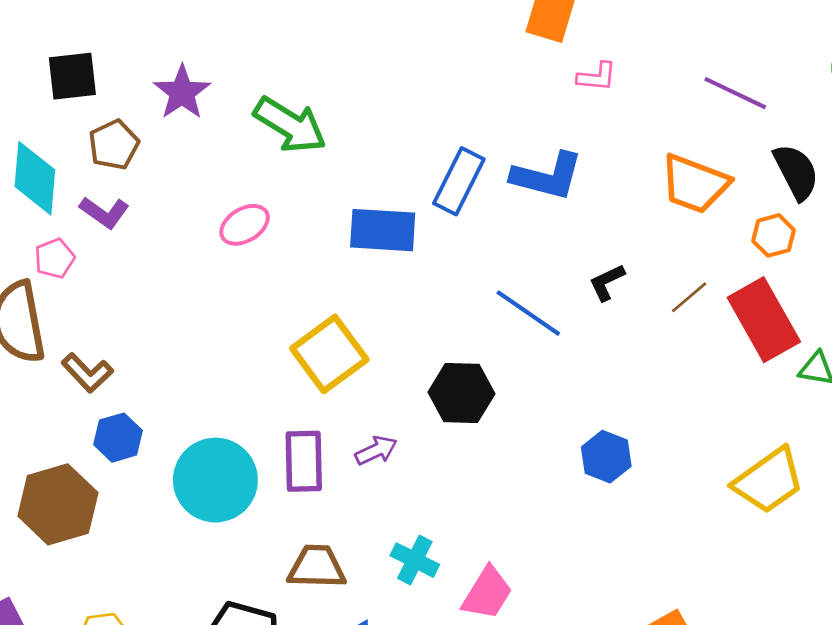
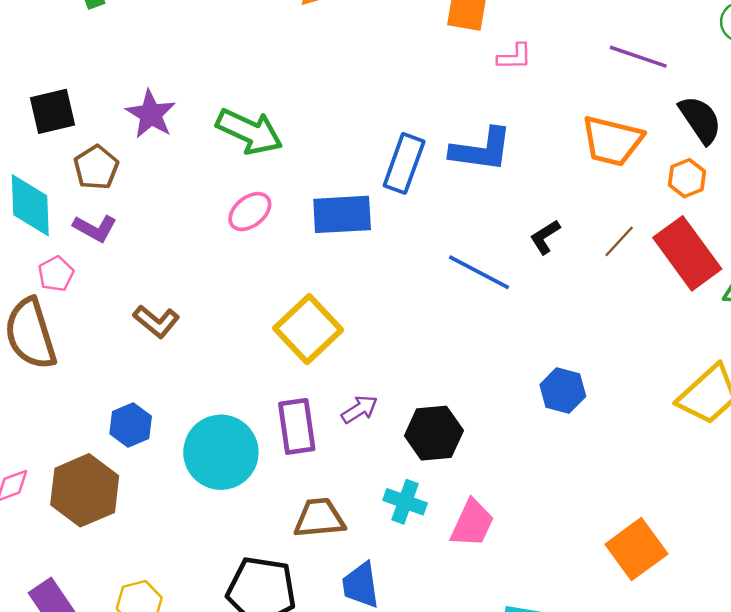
pink ellipse: (245, 225) -> (250, 212), moved
brown L-shape: (87, 373) -> (156, 321), moved
black hexagon: (461, 393) -> (434, 433), moved

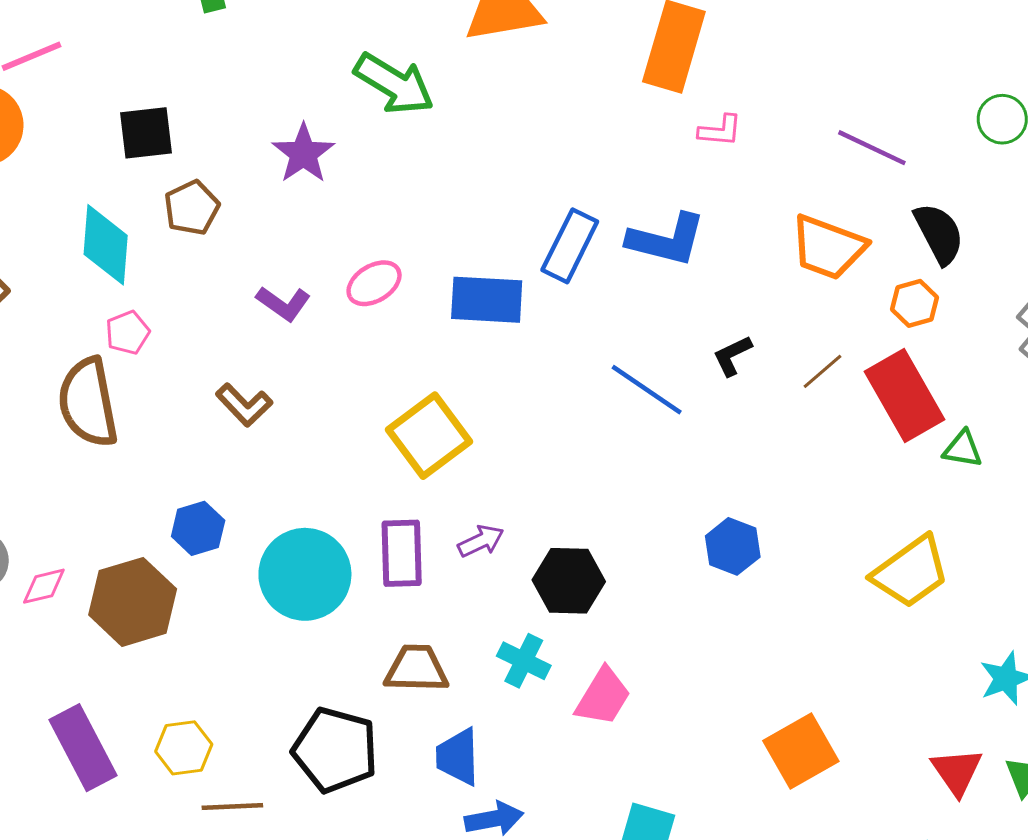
purple star: (151, 114) -> (303, 153), moved
green arrow: (249, 132) -> (394, 84), moved
purple L-shape: (95, 228) -> (283, 303), moved

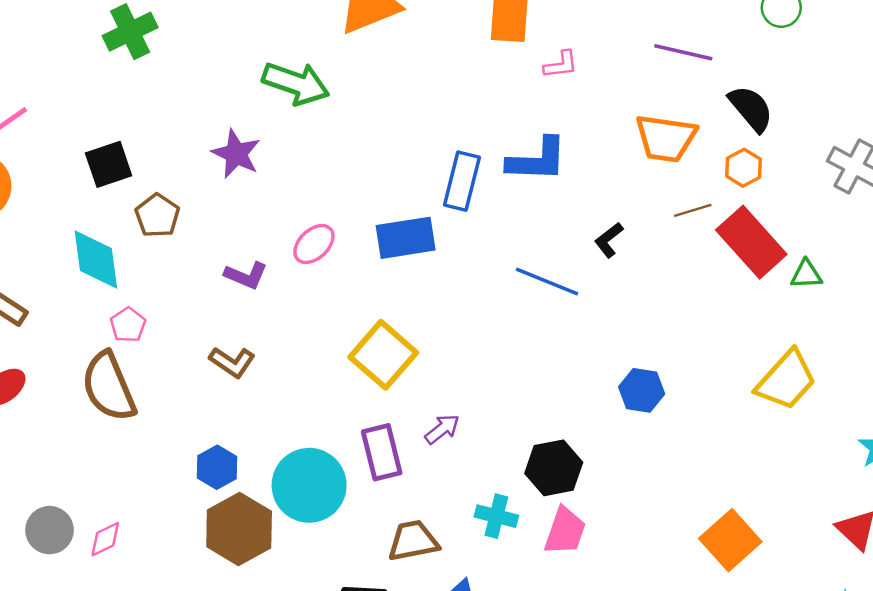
brown line: (823, 371) -> (693, 210), moved, turned 36
black hexagon: (569, 581) -> (554, 468), moved
brown hexagon: (133, 602) -> (239, 529), moved

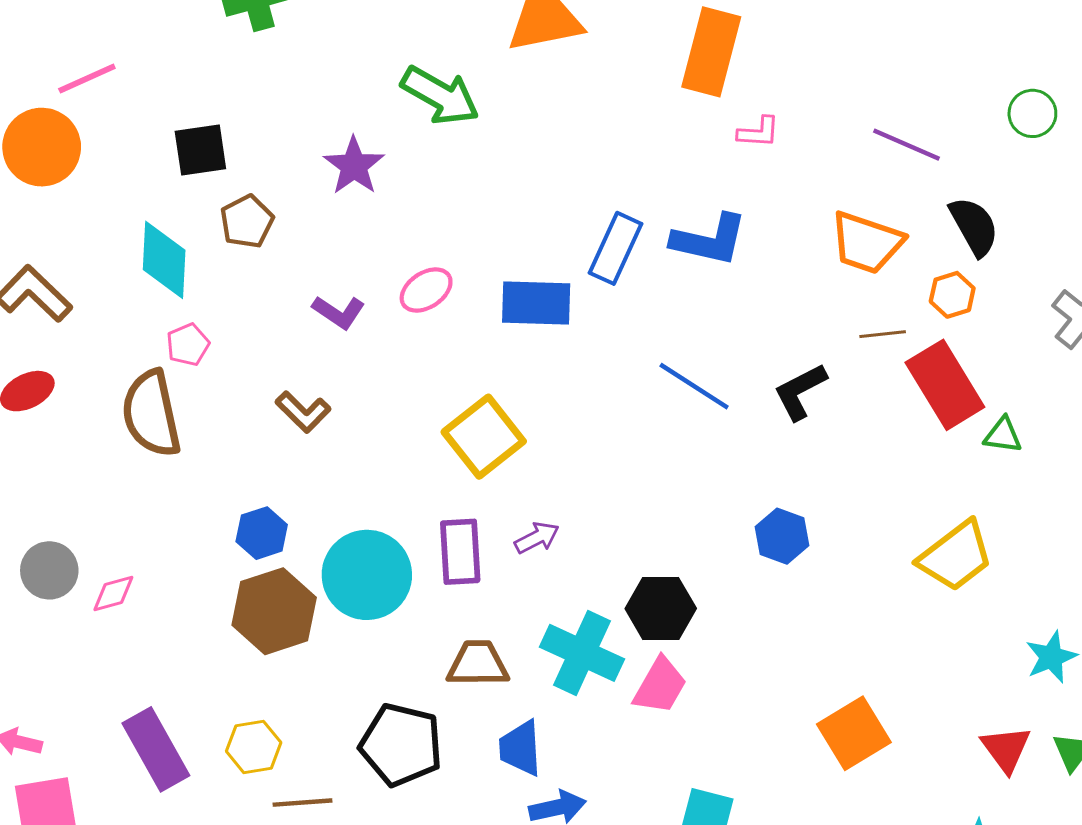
black L-shape: (609, 240) -> (800, 391), moved, size x1.4
cyan cross: (496, 516) -> (582, 653), size x1.6

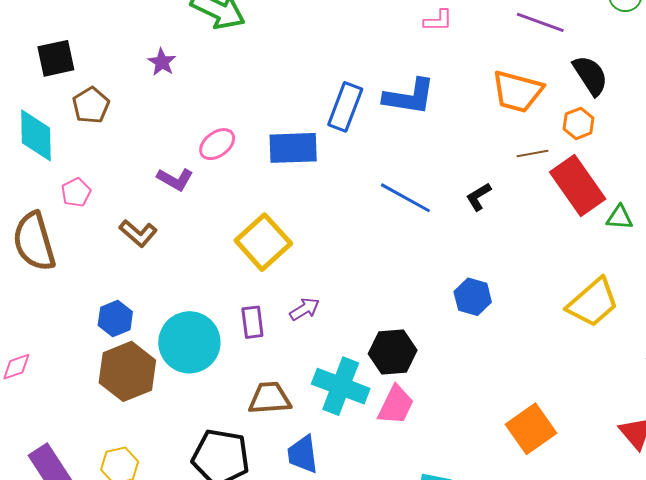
purple star: (354, 166) -> (162, 62), size x0.7
purple L-shape: (339, 312) -> (175, 179), moved
pink pentagon: (188, 345) -> (76, 192), moved
black L-shape: (800, 391) -> (478, 197), size x0.7
purple rectangle: (460, 552) -> (252, 322), size x0.7

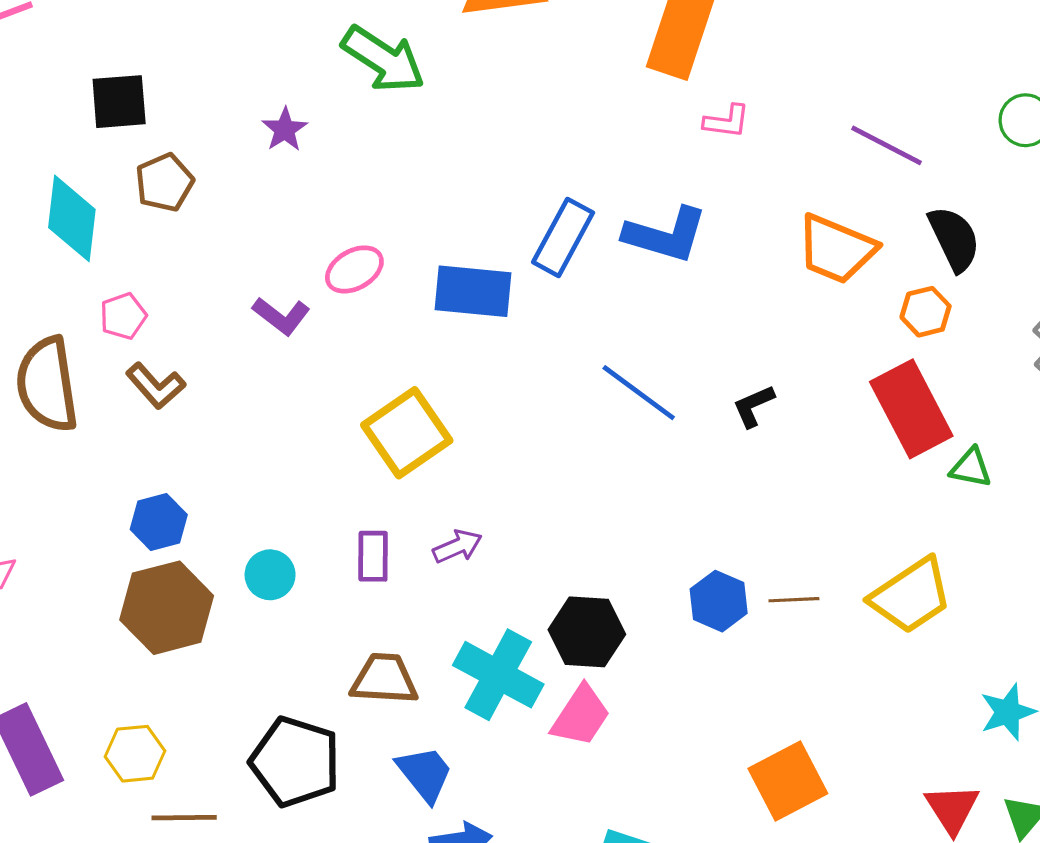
brown line: (532, 154) -> (794, 600), moved
brown L-shape: (138, 233) -> (156, 386), moved
blue hexagon: (473, 297) -> (719, 601), moved
cyan circle: (189, 342) -> (270, 575), size x0.5
blue trapezoid: (303, 454) -> (425, 774), turned 141

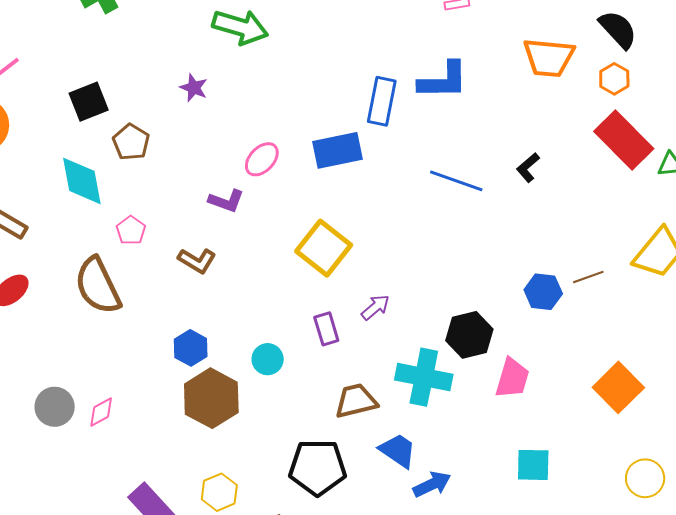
brown L-shape: (156, 386) -> (197, 261), moved
pink trapezoid: (581, 716) -> (512, 378), moved

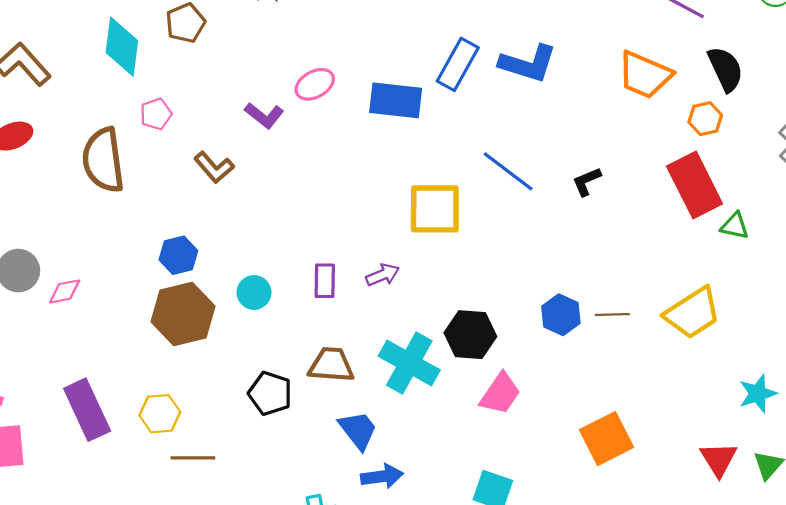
yellow square: (324, 248) -> (435, 209), moved, turned 34
black pentagon: (318, 467) -> (270, 393), moved, size x0.7

